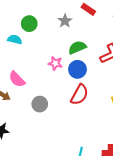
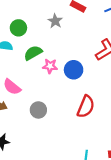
green semicircle: (77, 47) -> (33, 53), moved
red semicircle: (79, 95) -> (86, 107), moved

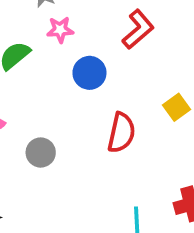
pink star: (50, 66) -> (60, 30), moved

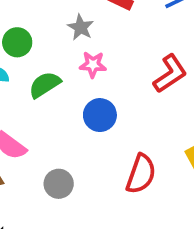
blue circle: (89, 73) -> (100, 115), moved

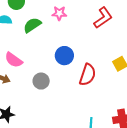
blue circle: (100, 115) -> (64, 56), moved

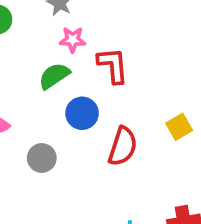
red L-shape: (103, 18) -> (113, 65), moved, turned -60
green semicircle: (32, 25) -> (54, 76), moved

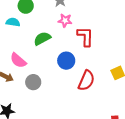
green semicircle: (54, 76) -> (42, 38), moved
gray circle: (42, 158) -> (33, 82), moved

